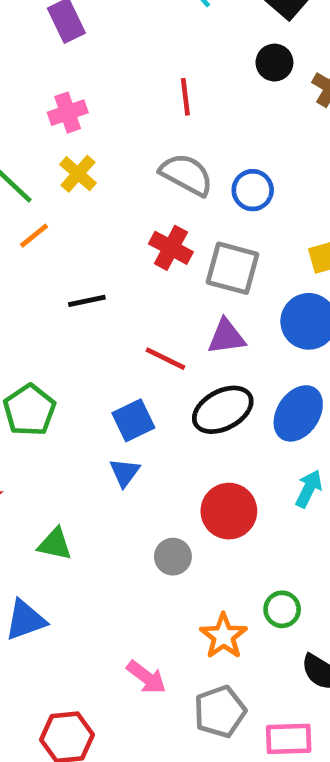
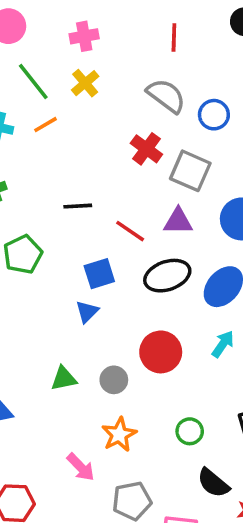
black line: (87, 301) -> (78, 206), moved
green triangle: (55, 544) -> (64, 379), moved, turned -32
orange star: (224, 636) -> (119, 434), moved

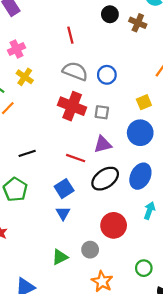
red cross: (146, 149) -> (72, 106), size x1.4
gray square: (190, 171) -> (102, 112), size x0.6
black line: (78, 206) -> (27, 153), moved

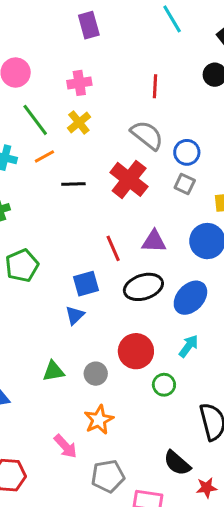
gray square: (102, 112) -> (185, 184), moved
black line: (27, 153) -> (73, 184), moved
red line: (76, 158) -> (113, 248), turned 30
green circle: (144, 268) -> (164, 385), moved

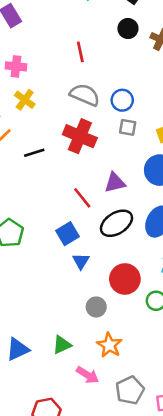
pink cross: (79, 83) -> (16, 66), turned 30
blue triangle: (75, 315) -> (81, 261), moved
green triangle: (53, 371) -> (62, 345), moved

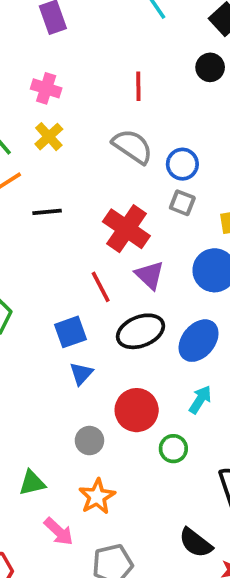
red cross: (80, 136) -> (126, 229), moved
purple triangle: (115, 183) -> (150, 275), turned 45

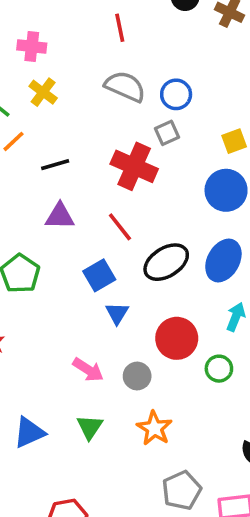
gray square: (182, 203) -> (167, 133), moved, turned -35
purple triangle: (150, 275) -> (60, 216), moved, turned -32
green triangle: (32, 483) -> (90, 427), turned -32
pink arrow: (59, 531) -> (88, 370), moved

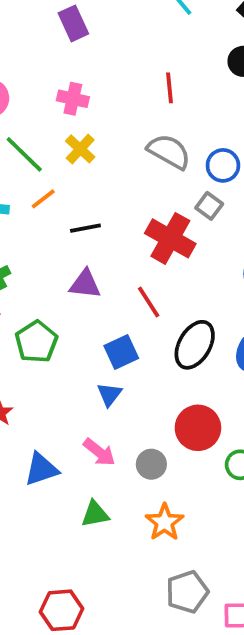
gray square: (167, 133) -> (209, 206), turned -35
black ellipse: (166, 262) -> (195, 345), turned -33
blue triangle: (117, 313) -> (109, 394), moved
green triangle: (90, 427) -> (95, 514), turned 40
blue triangle: (29, 432) -> (41, 469), moved

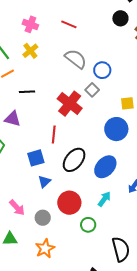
red line: (169, 88) -> (69, 24), moved, turned -70
purple triangle: (85, 284) -> (13, 119), moved
red line: (149, 302) -> (54, 134), turned 30
blue triangle: (109, 394) -> (44, 182), moved

